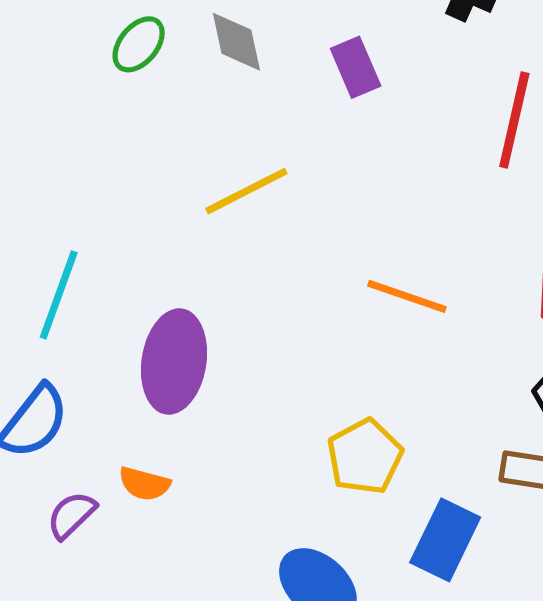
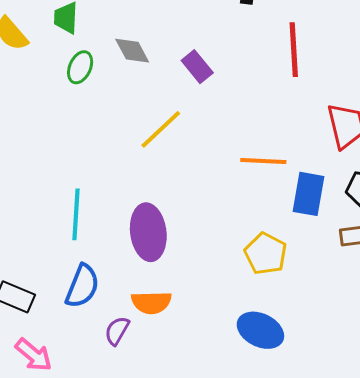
purple rectangle: (356, 67) -> (197, 67), moved
orange semicircle: (144, 484) -> (151, 302), size x1.4
blue rectangle: (445, 540) -> (308, 194), moved

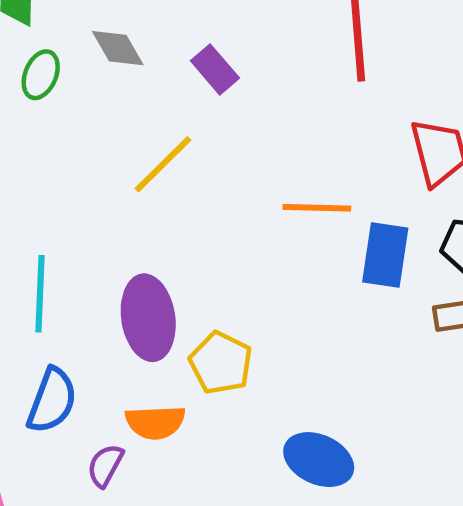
yellow pentagon: (266, 254) -> (221, 363), moved

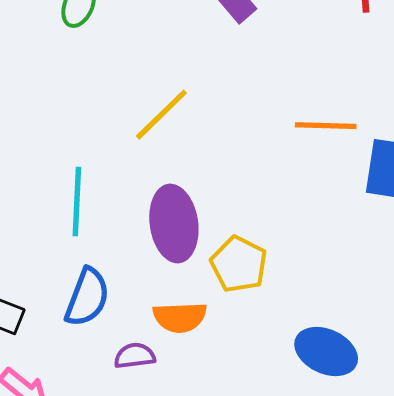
yellow line: (163, 164) -> (161, 115), moved
purple semicircle: (105, 465) -> (135, 356), turned 54

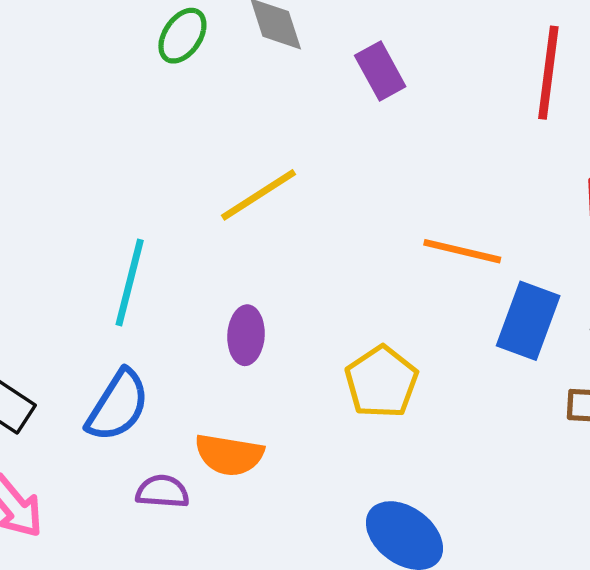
purple ellipse: (174, 224) -> (246, 335), size x0.6
yellow pentagon: (239, 264) -> (381, 382), moved

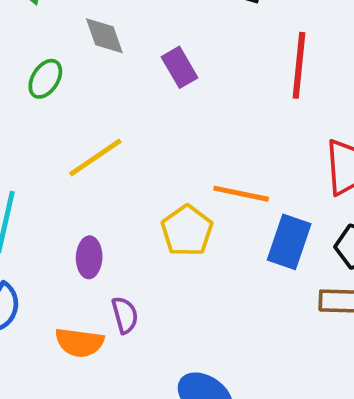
green ellipse: (182, 36) -> (45, 79), moved
yellow pentagon: (381, 382) -> (187, 231), moved
purple semicircle: (162, 492) -> (125, 315), moved, turned 72

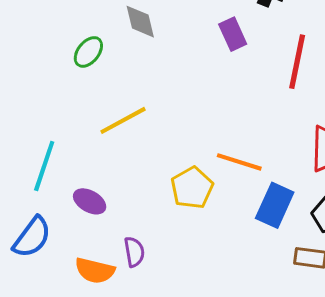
purple rectangle: (180, 67) -> (233, 34), moved
purple ellipse: (89, 257) -> (90, 201), moved, turned -68

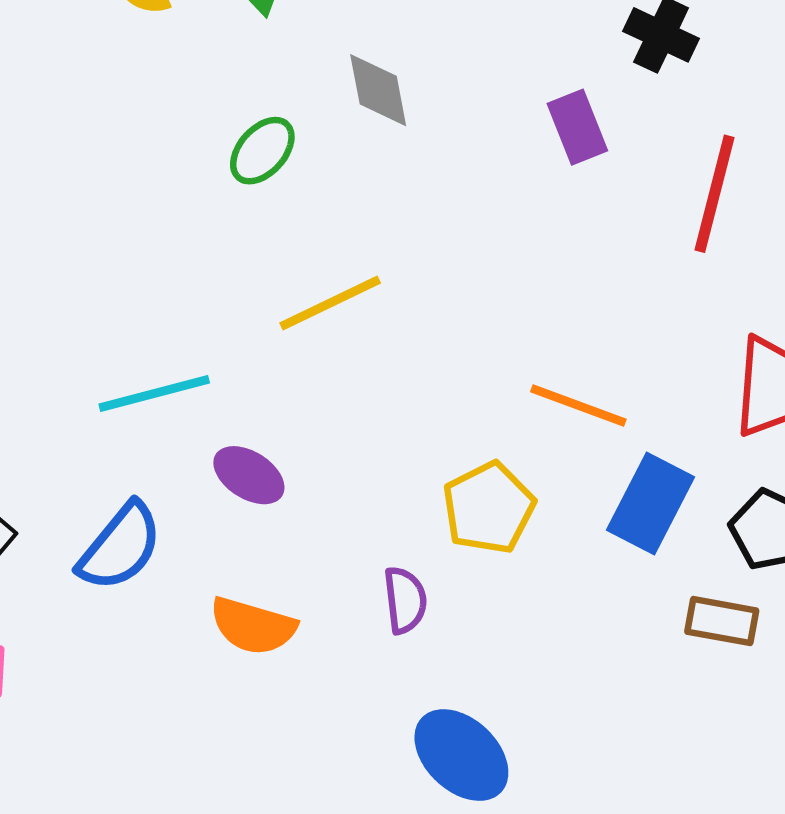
cyan line: (44, 166) -> (154, 393), turned 54
yellow pentagon: (192, 188) -> (489, 508), moved
purple semicircle: (134, 252) -> (405, 600), moved

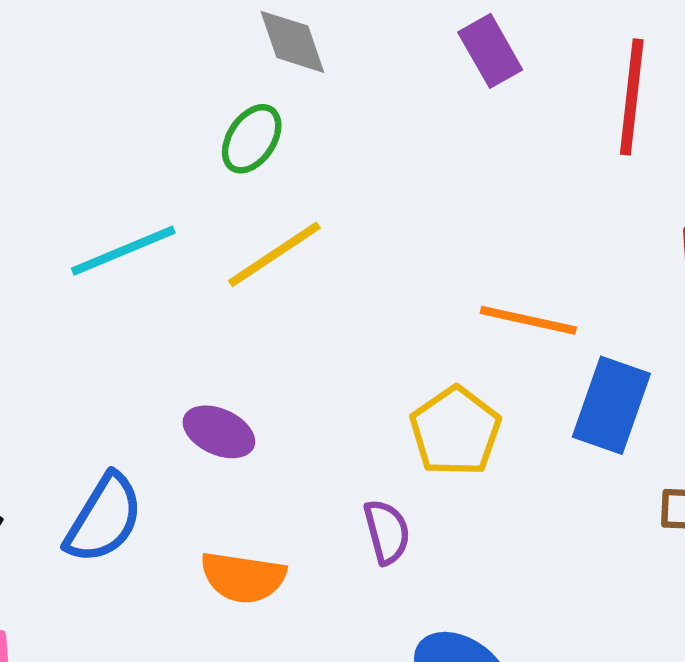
green ellipse: (262, 151) -> (252, 139), moved
cyan line: (154, 393) -> (123, 251), moved

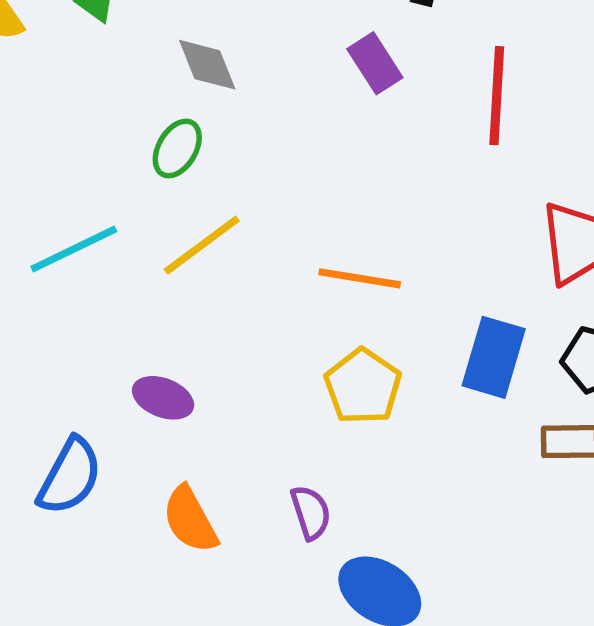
orange line: (528, 320) -> (360, 278), moved
purple semicircle: (387, 532) -> (311, 512), moved
orange semicircle: (243, 577) -> (190, 520), turned 56

